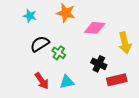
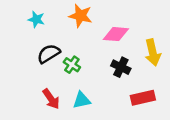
black cross: (99, 64) -> (121, 67), moved

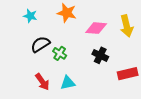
yellow arrow: (153, 52) -> (127, 26), moved
red rectangle: (143, 98) -> (128, 74), moved

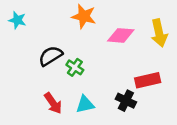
cyan star: (30, 16) -> (17, 20), moved
black cross: (100, 55) -> (126, 101), moved
red rectangle: (128, 74) -> (148, 80), moved

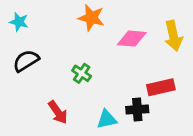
black semicircle: (51, 56) -> (26, 61), moved
black cross: (126, 101) -> (137, 110), turned -30
cyan triangle: (85, 104) -> (107, 119), moved

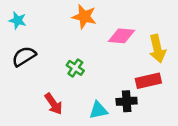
yellow arrow: (173, 36) -> (157, 49), moved

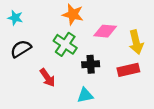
green cross: (75, 68) -> (65, 44), moved, size x1.5
black cross: (127, 101) -> (91, 64), moved
red arrow: (53, 104) -> (47, 78), moved

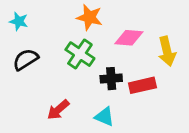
red rectangle: (128, 70) -> (142, 85), moved
red arrow: (47, 78) -> (58, 110), moved, turned 84
cyan triangle: (85, 95) -> (104, 117), turned 35

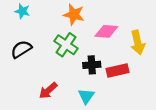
cyan star: (19, 21) -> (22, 11), moved
cyan triangle: (104, 117) -> (86, 96), turned 42

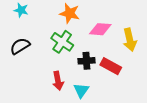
red rectangle: (117, 70) -> (111, 66), turned 42
red arrow: (48, 91) -> (58, 81), moved, turned -60

